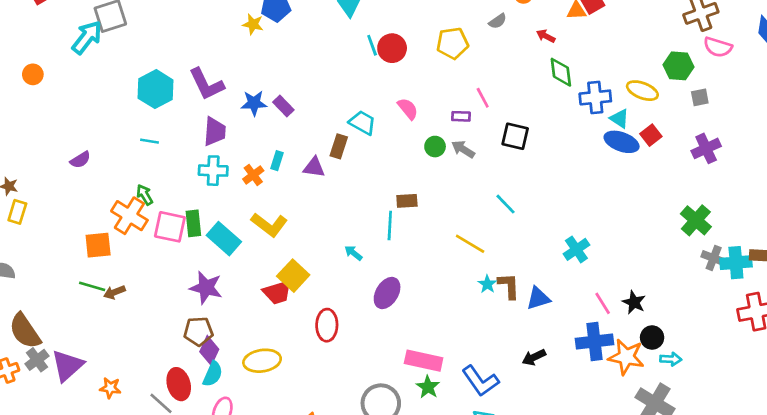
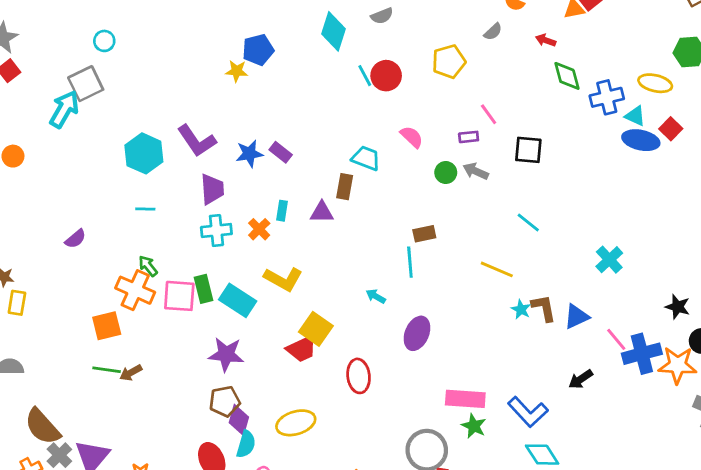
pink line: (603, 303) -> (616, 339), moved

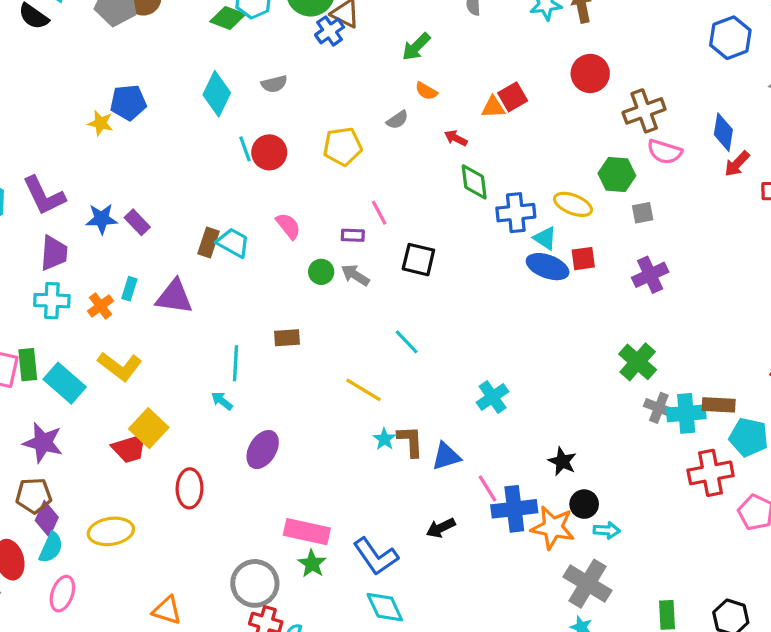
red square: (671, 129) -> (583, 259), turned 30
brown rectangle: (345, 187) -> (208, 242), moved
purple triangle: (322, 212) -> (174, 297), size x1.4
cyan line: (410, 262) -> (236, 363), moved

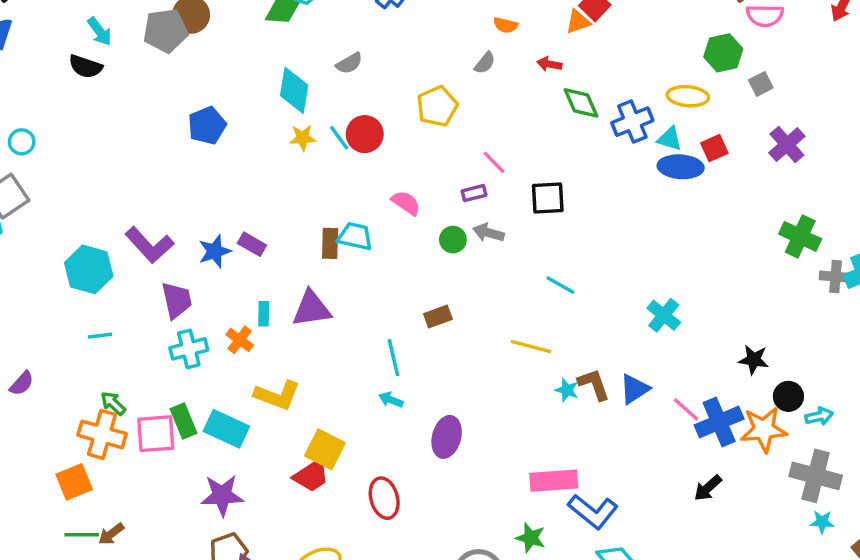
yellow star: (101, 123) -> (303, 138), moved
black arrow: (441, 528) -> (708, 488), moved
pink rectangle: (307, 532) -> (554, 481), moved

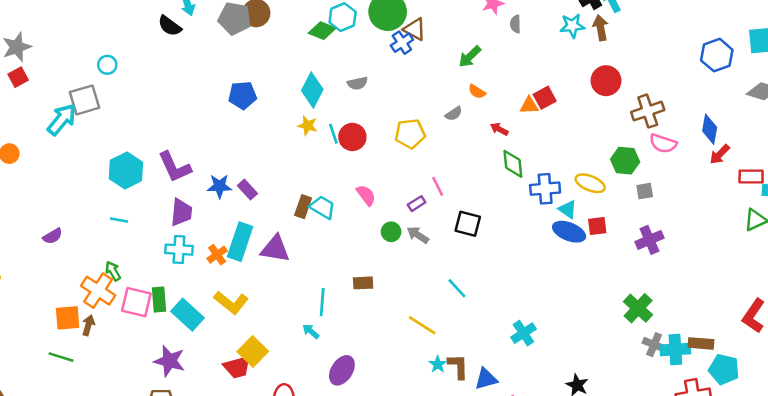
purple rectangle: (474, 193) -> (417, 204), turned -36
cyan rectangle: (264, 314) -> (240, 242), size x2.0
brown arrow: (111, 534) -> (88, 325), moved, turned 126

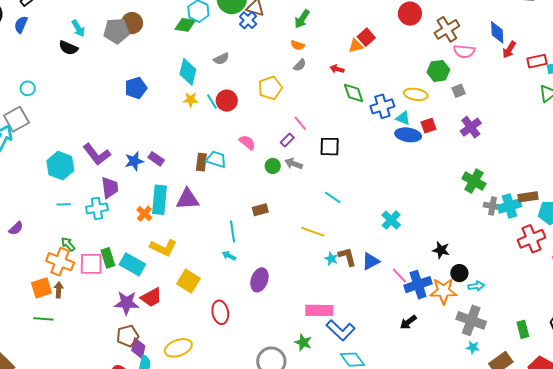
orange semicircle: (477, 92) -> (298, 45), moved
cyan cross: (179, 250) -> (97, 208), moved
red trapezoid: (237, 367) -> (151, 297), moved

